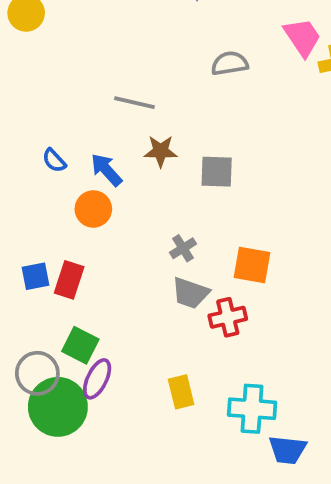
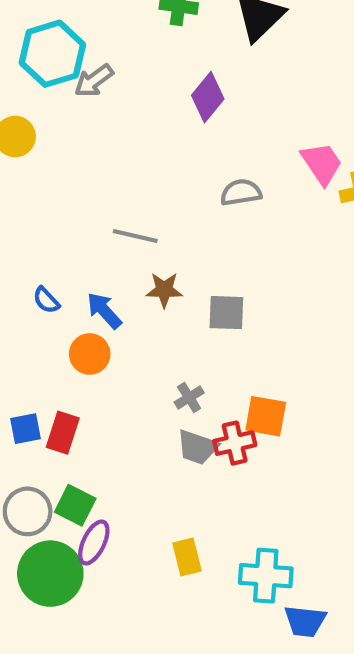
red cross: (228, 317) -> (235, 443), moved
gray circle: (37, 373) -> (28, 511), moved

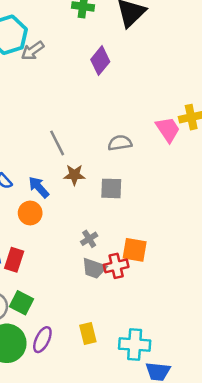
pink trapezoid: (322, 163) -> (168, 129), moved
gray semicircle: (241, 192) -> (120, 143), moved
gray line: (135, 236) -> (57, 143), turned 50
purple ellipse: (94, 542) -> (42, 340), moved

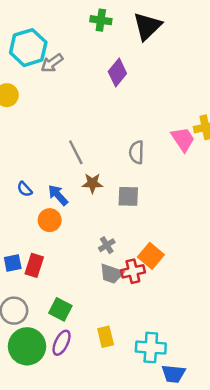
gray semicircle: (120, 143) -> (137, 152), turned -80
orange square: (135, 250) -> (151, 256), turned 30
green square: (22, 303) -> (60, 309), moved

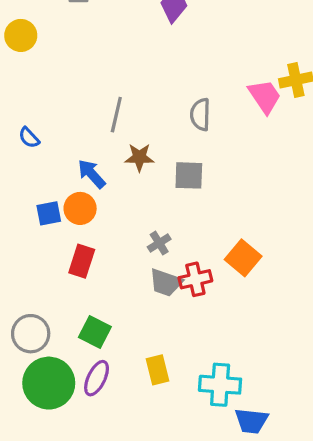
gray line: (76, 152) -> (116, 115), turned 40
blue semicircle: (25, 189) -> (29, 138), moved
orange square: (151, 256) -> (243, 258), moved
blue square: (13, 263) -> (49, 213), moved
red rectangle: (34, 265) -> (82, 261), moved

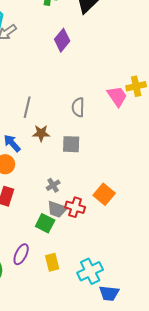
red cross: (195, 279) -> (75, 207), turned 30
green square: (95, 332) -> (45, 223), moved
purple ellipse: (97, 378) -> (21, 254), moved
cyan cross: (220, 385) -> (90, 271), turned -30

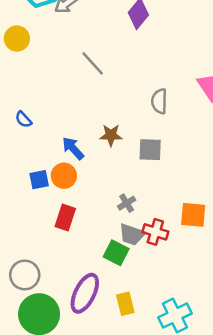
gray line: (27, 107) -> (93, 63), moved, turned -55
orange square: (104, 194) -> (193, 215), turned -35
purple ellipse: (21, 254) -> (85, 293), size x1.4

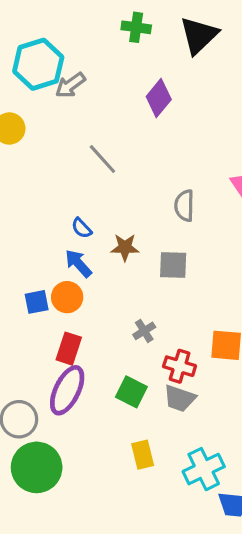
blue semicircle: (23, 120) -> (82, 228), moved
gray trapezoid: (132, 234) -> (180, 398), moved
purple ellipse: (85, 293) -> (67, 390), moved

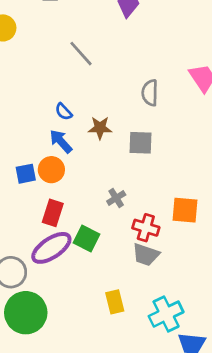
purple ellipse: (67, 390) -> (51, 248), turned 30
green square: (131, 392) -> (86, 238), moved

